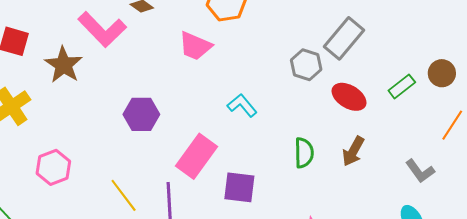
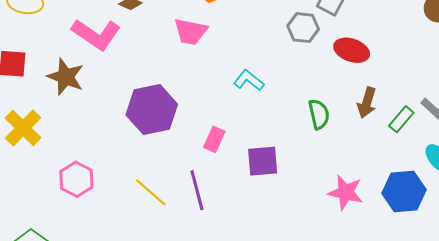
green rectangle: (402, 86) -> (401, 119), moved
purple hexagon: (141, 114) -> (152, 110), size x1.4
pink rectangle: (196, 156) -> (214, 139), size x0.6

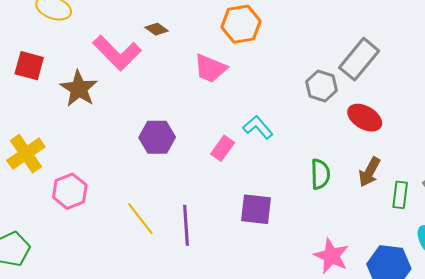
purple hexagon: (152, 110) -> (157, 137), size x0.7
green rectangle: (401, 119) -> (400, 195), turned -44
yellow cross: (23, 128) -> (26, 154), moved
pink rectangle: (214, 139) -> (223, 148), moved

